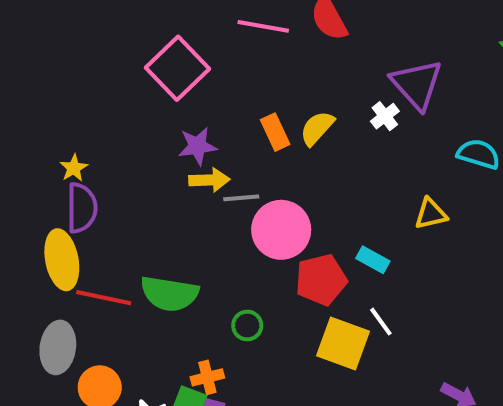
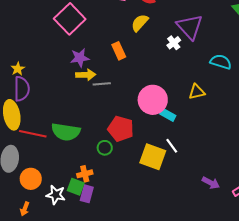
yellow semicircle: (317, 128) -> (140, 23), moved
pink circle: (281, 230) -> (153, 100), moved
red pentagon: (321, 280) -> (121, 129), moved, turned 30

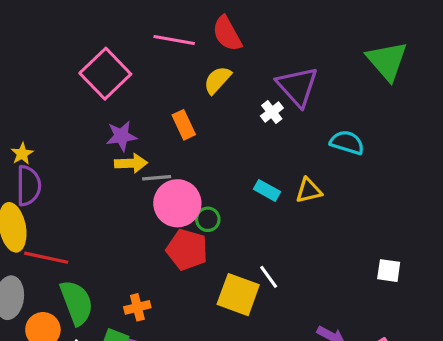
pink circle: (153, 100) -> (177, 203), moved
cyan rectangle: (168, 115) -> (267, 190), moved
green semicircle: (66, 132) -> (77, 303), moved, turned -120
green circle: (105, 148) -> (208, 219), moved
orange cross: (85, 174) -> (137, 307), moved

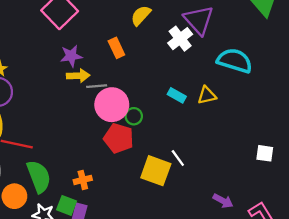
white cross: (272, 112) -> (180, 39), size x1.5
cyan semicircle: (347, 142) -> (235, 61), size x1.4

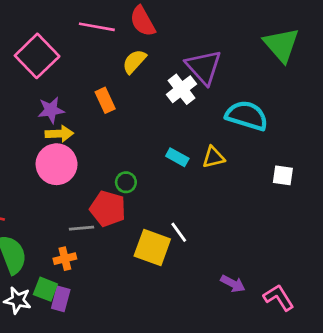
gray line: (97, 86) -> (82, 228), moved
pink circle: (112, 105) -> (57, 164), moved
white square: (265, 153) -> (283, 175), moved

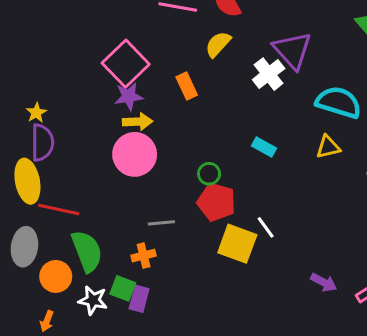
pink square: (37, 56) -> (126, 64), moved
yellow triangle: (213, 157) -> (328, 147), moved
red pentagon: (108, 209) -> (216, 202), moved

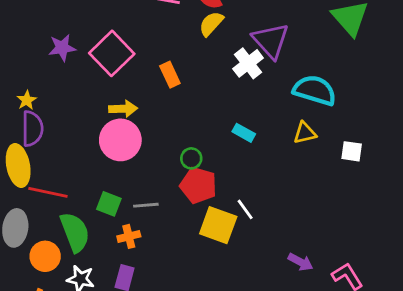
yellow semicircle: (218, 44) -> (211, 24), moved
purple star: (129, 96) -> (62, 48), moved
green square: (123, 288) -> (109, 204), moved

